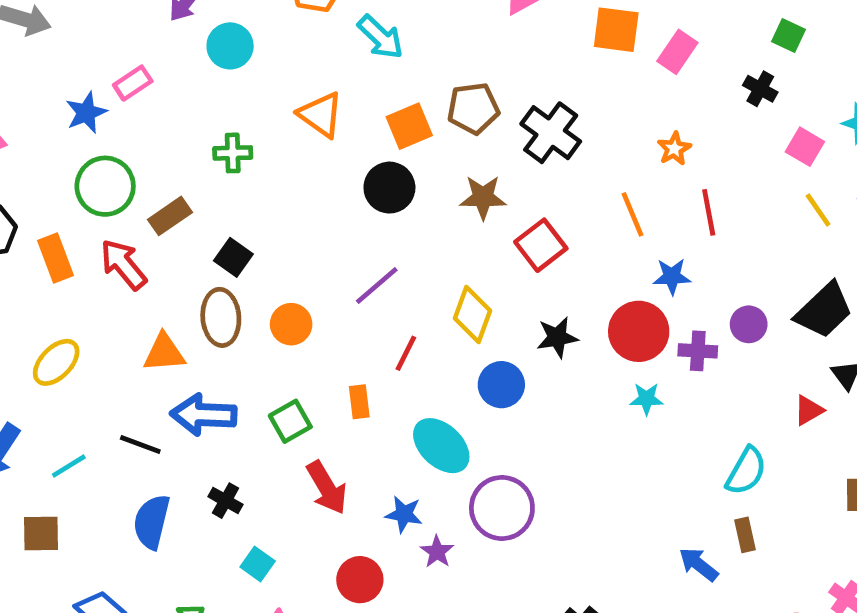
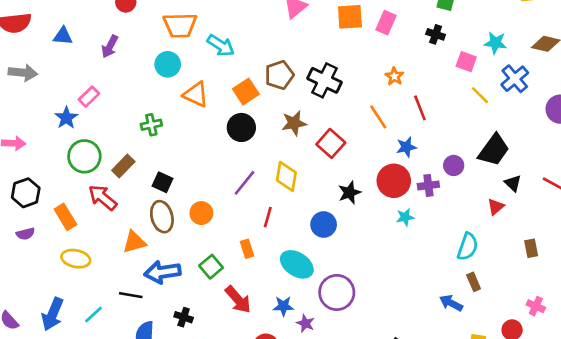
cyan circle: (230, 46) -> (168, 64), moved
orange rectangle: (55, 258) -> (65, 217), moved
yellow diamond: (473, 315) -> (286, 176), moved
yellow ellipse: (56, 362) -> (76, 259), turned 68

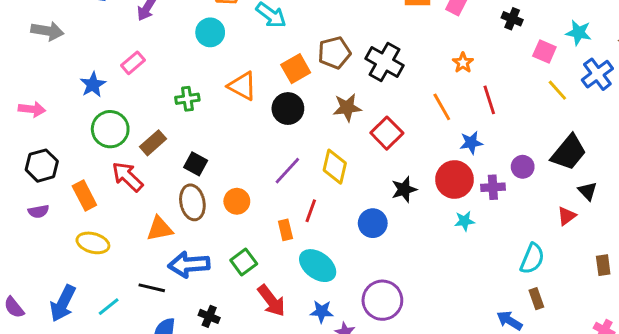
orange triangle: (196, 94) -> (242, 86), moved
pink rectangle: (89, 97) -> (133, 63), moved
orange rectangle: (247, 249) -> (285, 230), moved
cyan ellipse: (297, 264) -> (318, 266), moved

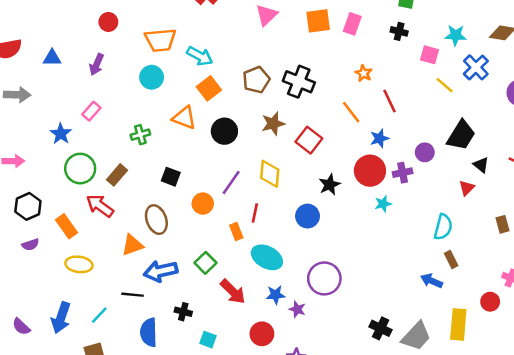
orange square: (296, 69) -> (209, 88), moved
black square: (196, 164) -> (171, 177), moved
orange circle: (237, 201) -> (203, 204), moved

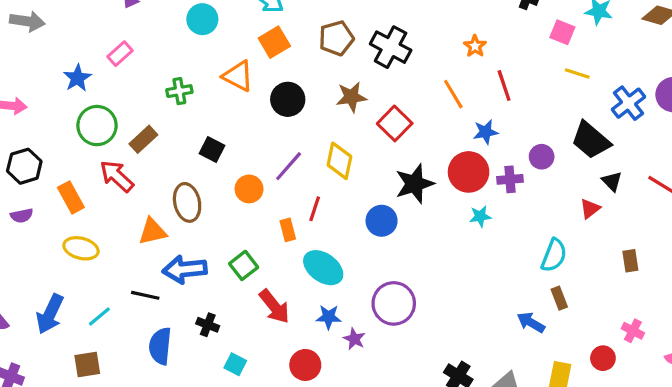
blue cross: (476, 67) -> (628, 103), moved
yellow line: (445, 85) -> (577, 73), turned -30
black trapezoid: (461, 135) -> (591, 140), turned 92
black star: (330, 185) -> (415, 184), size x1.4

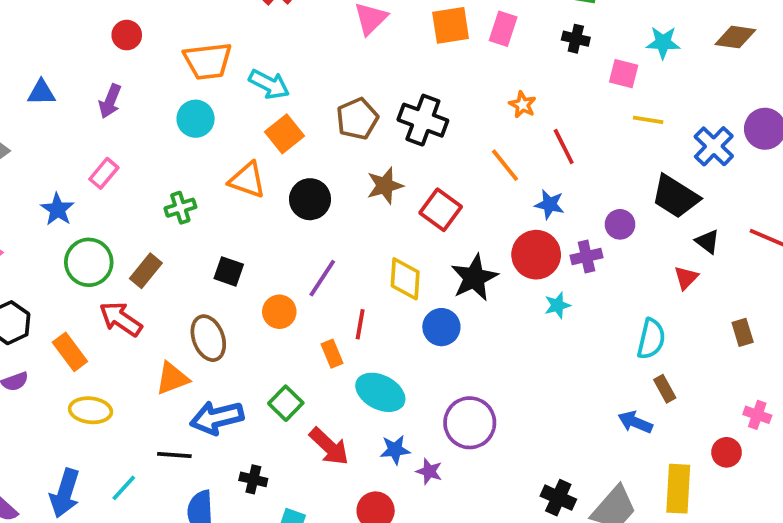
blue star: (486, 132) -> (550, 204), turned 30
yellow diamond: (339, 161) -> (405, 279), moved

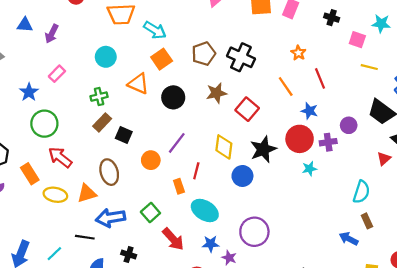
purple arrow: (110, 101) -> (52, 34), moved
cyan circle: (196, 119) -> (106, 57), moved
brown rectangle: (146, 271) -> (102, 122), moved
yellow ellipse: (91, 410) -> (55, 195), moved

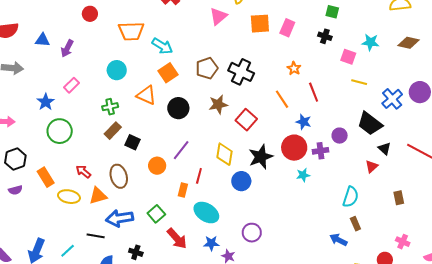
red arrow: (60, 157) -> (83, 172), moved, size x0.7
orange rectangle: (179, 186) -> (183, 190), turned 32
purple circle: (254, 232) -> (252, 233), size x0.7

